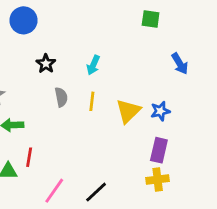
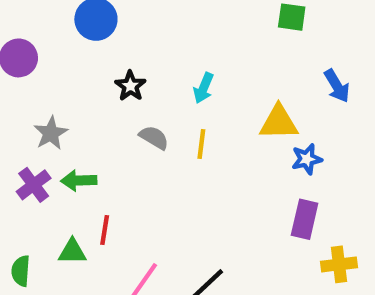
gray semicircle: (61, 97) -> (154, 138), turned -48
yellow triangle: (128, 111) -> (279, 122), moved, turned 44
yellow cross: (158, 180) -> (339, 264), moved

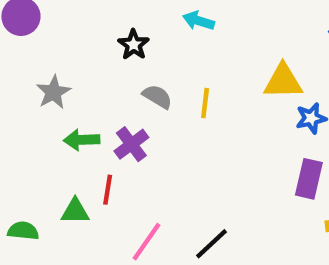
cyan arrow: (204, 88) -> (199, 21), moved, turned 84
purple cross: (34, 185) -> (131, 144), moved
green semicircle: (21, 271) -> (23, 231), turned 92

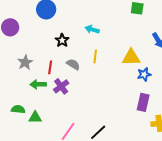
yellow line: (205, 103) -> (95, 56), moved
red line: (108, 190) -> (50, 67), moved
green semicircle: (23, 231) -> (18, 109), moved

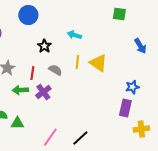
yellow triangle: (131, 57) -> (98, 63), moved, turned 36
blue star: (144, 74) -> (132, 87), moved

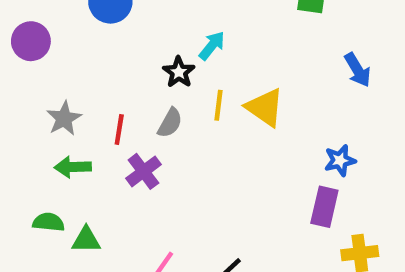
cyan arrow: (74, 35) -> (212, 46), turned 112
black star: (44, 46) -> (179, 72), moved
gray semicircle: (55, 70) -> (170, 123), turned 88
green arrow: (20, 90) -> (73, 167), moved

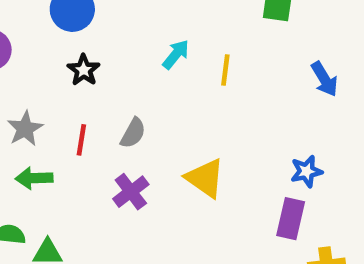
black star: (179, 72) -> (84, 70), moved
yellow line: (219, 105) -> (225, 70), moved
yellow triangle: (265, 107) -> (205, 178), moved
purple cross: (143, 171) -> (131, 192), moved

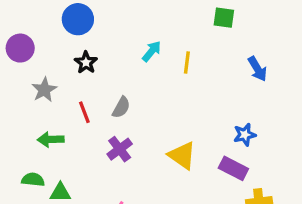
gray star: (25, 129) -> (44, 90), moved
red line: (81, 140) -> (84, 112), turned -30
yellow triangle: (205, 178) -> (182, 155), moved
purple rectangle: (291, 219) -> (233, 168), turned -76

